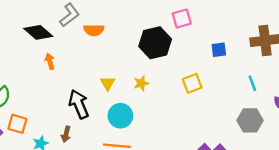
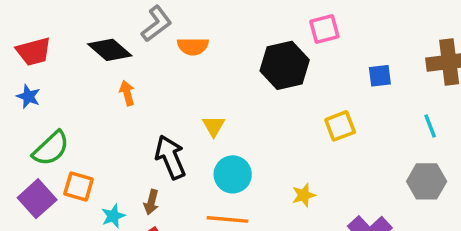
yellow star: (141, 83) -> (304, 195), moved

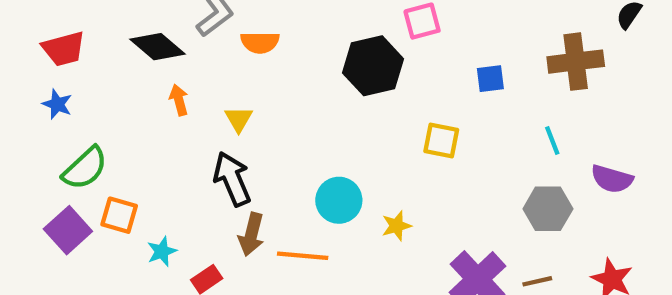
yellow triangle: (214, 126) -> (239, 119), moved
yellow square: (340, 126) -> (441, 141), turned 32
cyan circle: (233, 174) -> (339, 200), moved
brown arrow: (151, 202) -> (251, 234), moved, size x1.4

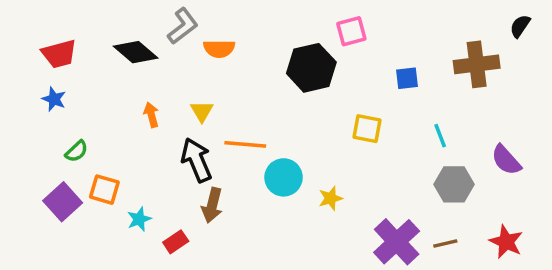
orange arrow: (179, 100) -> (151, 115), moved
cyan line: (552, 141) -> (440, 136), moved
green semicircle: (85, 168) -> (77, 151), size x0.6
purple semicircle: (612, 179) -> (506, 160), turned 32
orange line: (303, 256) -> (245, 144), moved

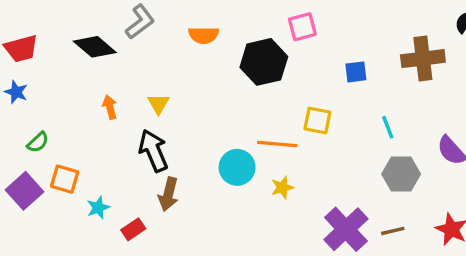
orange semicircle: (219, 49) -> (204, 35), moved
orange line: (245, 144) -> (277, 144), moved

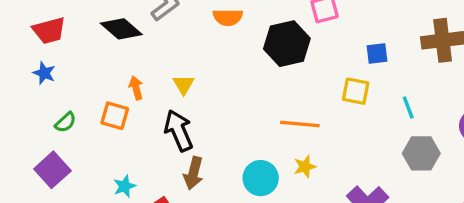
yellow square: (317, 121) -> (356, 91), moved
cyan circle: (237, 167) -> (261, 178), moved
orange square: (65, 179) -> (115, 116), moved

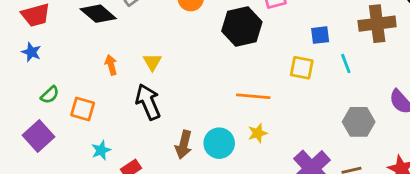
cyan line: (408, 108) -> (346, 63), moved
orange square: (115, 116) -> (83, 109), moved
brown arrow: (193, 173) -> (184, 145), moved

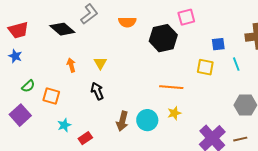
black arrow: (148, 102) -> (97, 91), size x0.7

